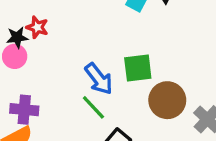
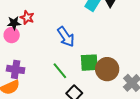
green square: (138, 68) -> (89, 63), moved
blue arrow: (99, 79) -> (66, 37), moved

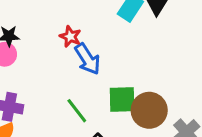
red star: (27, 17) -> (70, 36), moved

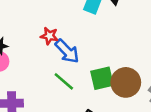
green line: (77, 111) -> (64, 81), moved

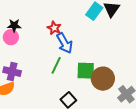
green line: (64, 81) -> (56, 65), turned 60

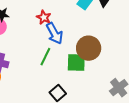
brown circle: (103, 79) -> (89, 48), moved

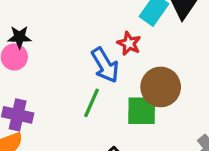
red star: (44, 17) -> (129, 44), moved

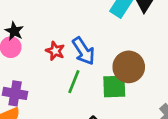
black star: (19, 37) -> (14, 31), turned 30
red star: (129, 44) -> (55, 51), moved

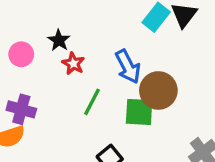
black star: (14, 31) -> (59, 40), moved
blue arrow: (84, 51) -> (128, 67), moved

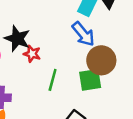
black star: (59, 40) -> (17, 39), size x1.5
blue arrow: (128, 67) -> (83, 34), moved

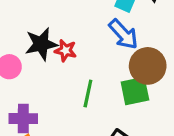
black star: (17, 39) -> (41, 44), turned -30
red star: (32, 54) -> (66, 51), moved

